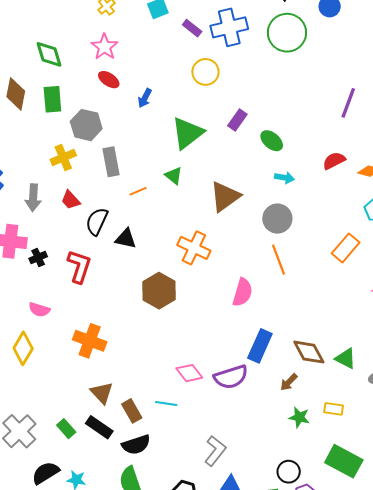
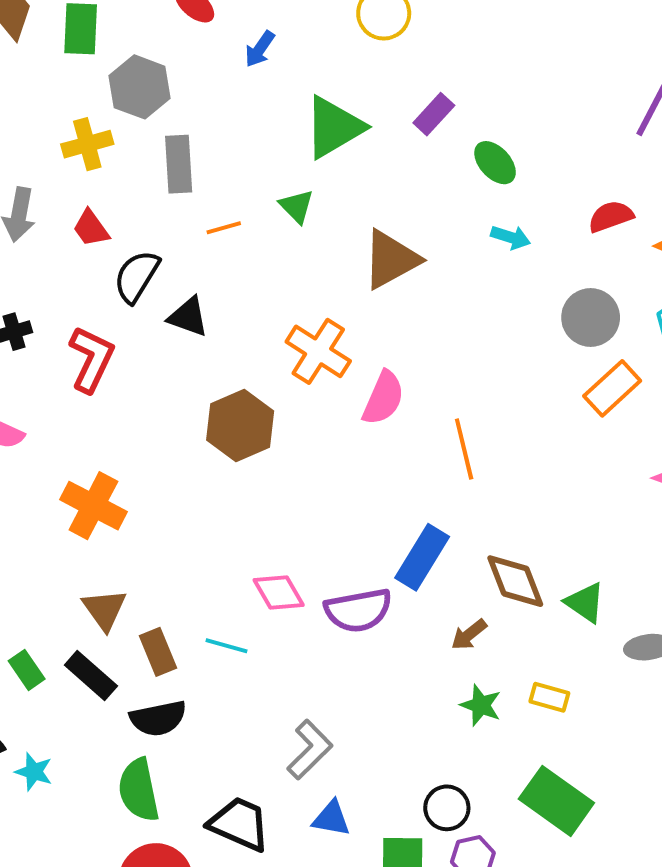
gray circle: (277, 219) -> (591, 317), moved
orange line: (278, 260) -> (464, 449), moved
pink semicircle: (243, 292) -> (383, 398), moved

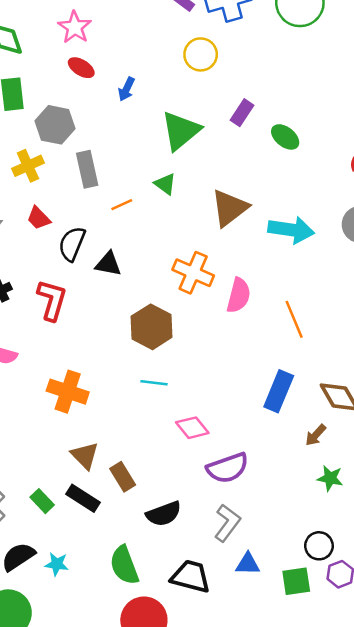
cyan arrow: (511, 237) -> (291, 230), moved, size x1.8
purple semicircle: (358, 610) -> (228, 468), moved
cyan line: (226, 646) -> (154, 383), moved
black semicircle: (158, 718) -> (164, 514), moved

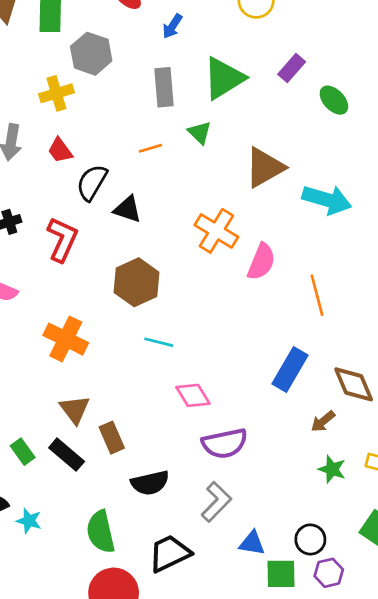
gray rectangle: (87, 169) -> (164, 87), moved
brown hexagon: (152, 327) -> (136, 282), moved
blue triangle: (248, 564) -> (252, 543), moved
black trapezoid: (191, 576) -> (170, 553), turned -48

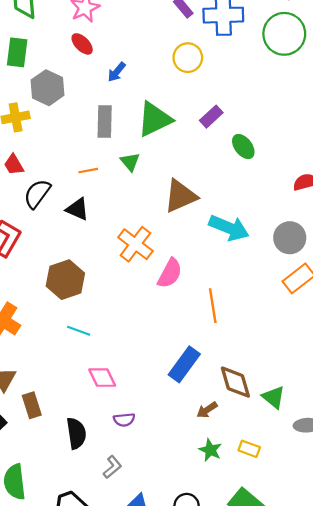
black triangle: (128, 209) -> (77, 209), moved
purple semicircle: (225, 443) -> (124, 420), size x0.6
black semicircle: (150, 483) -> (76, 433), moved, turned -92
gray L-shape: (216, 502) -> (112, 467), size x0.7

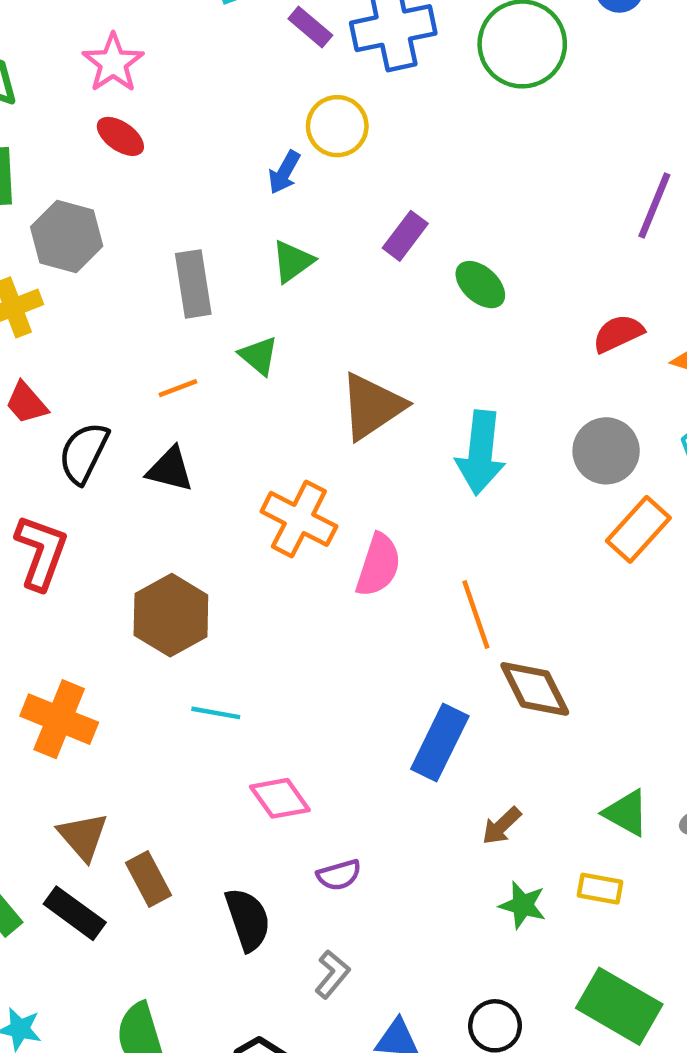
blue arrow: (117, 72) -> (284, 172), moved
green triangle: (155, 119) -> (293, 261), size x0.6
cyan arrow: (229, 228) -> (481, 453), turned 84
brown diamond: (235, 382) -> (535, 689), moved
green triangle: (274, 397) -> (626, 813), moved

